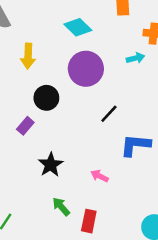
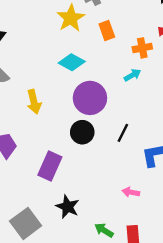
black circle: (46, 98) -> (82, 132), moved
purple rectangle: (25, 126) -> (50, 166), size x1.6
black star: (51, 165) -> (68, 207), moved

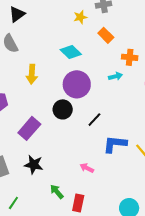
yellow star: (71, 18) -> (80, 17), size x0.6
orange rectangle: (107, 31) -> (106, 35), turned -42
black star: (68, 207) -> (34, 165), turned -30

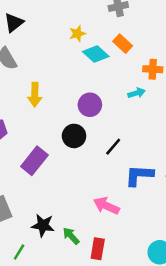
yellow star: (80, 17) -> (77, 34), moved
cyan diamond: (71, 52) -> (96, 54), moved
purple circle: (77, 84) -> (90, 105), size x0.7
black star: (34, 165) -> (43, 225), moved
pink arrow: (87, 168) -> (106, 206), size x1.5

